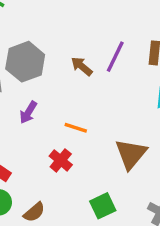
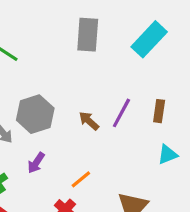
orange line: (76, 128) -> (81, 179), turned -60

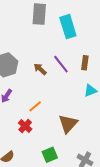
cyan rectangle: (149, 39) -> (68, 27), moved, turned -60
purple line: (121, 113) -> (61, 64), turned -66

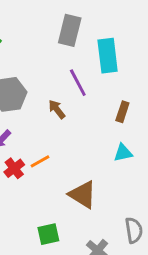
purple line: (61, 64) -> (78, 83), moved
brown triangle: (68, 124) -> (83, 195), turned -50
red cross: (25, 126) -> (14, 168), moved

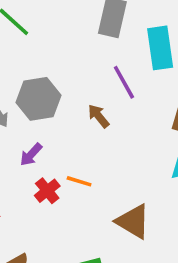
orange line: (40, 161) -> (79, 181), turned 48

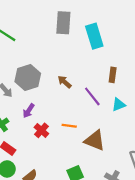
purple line: (124, 82) -> (92, 96), moved
orange line: (79, 181) -> (69, 126), moved

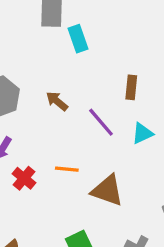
cyan rectangle: (94, 36) -> (78, 39), moved, size x0.7

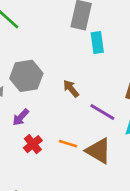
purple line: (101, 122) -> (102, 112), turned -30
brown triangle: (107, 190) -> (98, 151), moved

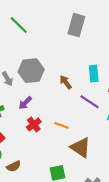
cyan rectangle: (97, 43) -> (94, 74), moved
brown triangle: (98, 151) -> (81, 147), moved

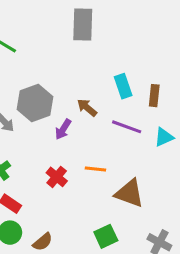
purple arrow: (25, 103) -> (63, 129), moved

